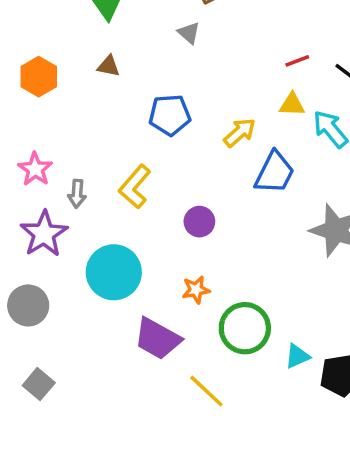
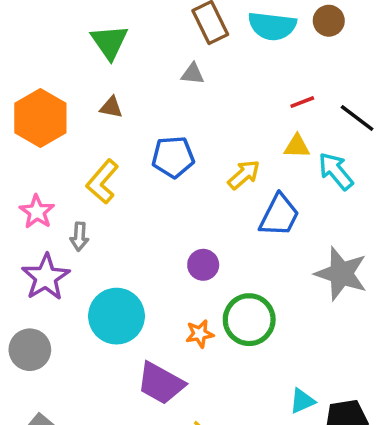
gray triangle: (189, 33) -> (193, 74), turned -35
orange hexagon: (39, 77) -> (40, 118), size x1.4
yellow L-shape: (135, 187) -> (102, 182), moved
green circle: (245, 328) -> (249, 320), moved

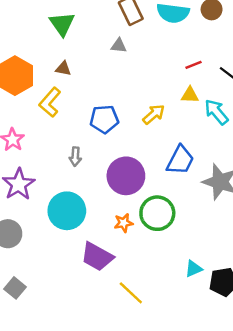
blue pentagon: (173, 157) -> (104, 119), moved
yellow L-shape: (102, 182) -> (50, 102), moved
blue trapezoid: (279, 215) -> (180, 160), moved
gray arrow: (79, 237) -> (75, 157), moved
purple circle: (203, 265) -> (126, 176), size x1.8

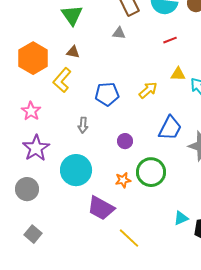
red line: (193, 65) -> (170, 40), moved
purple circle: (126, 176) -> (125, 141), size x0.5

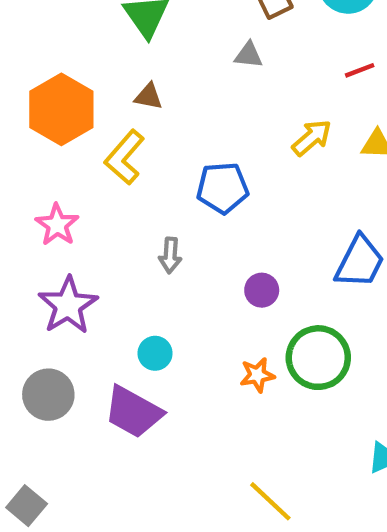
yellow arrow: (148, 90) -> (312, 138), moved
cyan circle: (76, 170) -> (155, 353), size x0.5
purple trapezoid: (101, 208) -> (133, 412), moved
gray square: (33, 234) -> (27, 506), moved

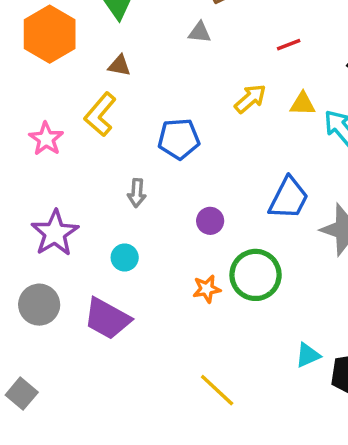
orange hexagon: (61, 109) -> (50, 34), moved
pink star: (57, 225) -> (46, 139), moved
cyan circle: (155, 353) -> (125, 257), moved

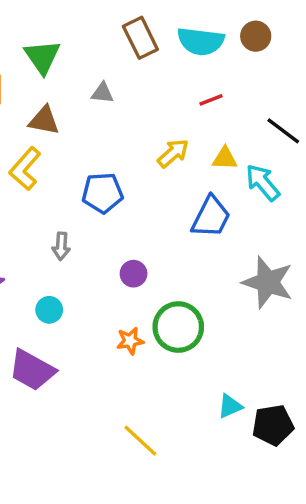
gray triangle: (200, 32) -> (103, 93), moved
brown triangle: (119, 66) -> (44, 120), size x1.4
blue trapezoid: (289, 198) -> (211, 217), moved

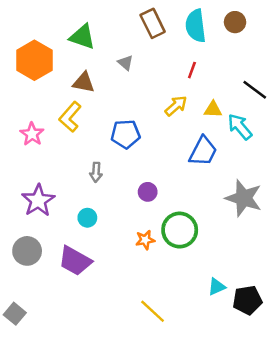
cyan semicircle: (201, 41) -> (196, 26), turned 76
green triangle: (42, 57) -> (82, 37), turned -36
gray triangle: (103, 93) -> (126, 63), turned 35
red line: (211, 100) -> (192, 70), moved, turned -49

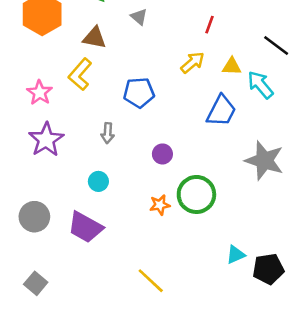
purple star: (38, 201) -> (46, 140), moved
yellow line: (153, 311) -> (151, 281), moved
gray square: (15, 314) -> (36, 283), moved

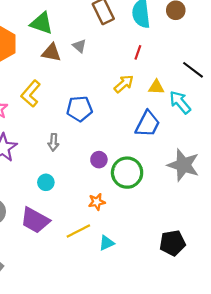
brown triangle: (94, 38) -> (51, 52), moved
green circle: (196, 194) -> (127, 173), moved
cyan triangle: (236, 255) -> (106, 243), moved
black pentagon: (268, 269) -> (173, 243), moved
yellow line: (151, 281) -> (78, 231), moved, turned -70

